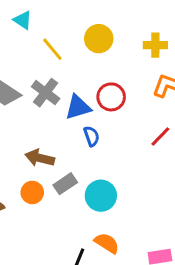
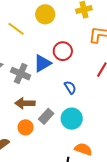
gray cross: (46, 93) -> (21, 74), moved
blue semicircle: (91, 136) -> (70, 87), moved

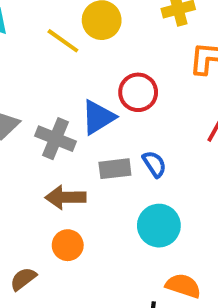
yellow line: (16, 29) -> (63, 41), moved
gray rectangle: (46, 116) -> (115, 169), moved, turned 42

